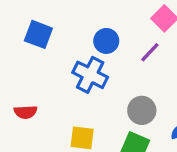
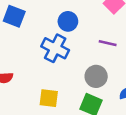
purple line: (150, 52) -> (108, 43), moved, turned 60

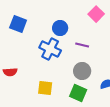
purple line: (108, 43) -> (82, 45), moved

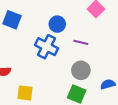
yellow square: (45, 88) -> (25, 93), moved

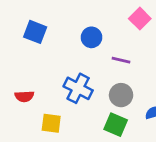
blue cross: (46, 47) -> (78, 88), moved

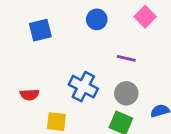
blue square: (35, 32) -> (40, 30), turned -35
blue circle: (91, 37) -> (97, 19), moved

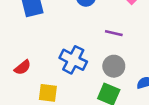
red semicircle: (30, 95) -> (23, 67), turned -36

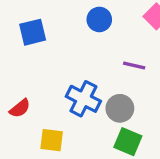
gray circle: (114, 66) -> (120, 108), moved

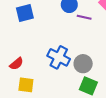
purple line: (134, 65) -> (84, 17), moved
yellow square: (52, 140) -> (26, 85), moved

